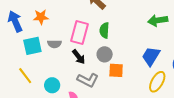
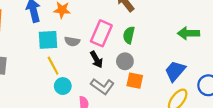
yellow line: (25, 76) -> (53, 66), moved

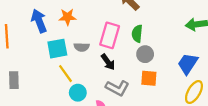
gray circle: (125, 61) -> (145, 54), moved

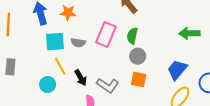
black arrow: (108, 62) -> (81, 78), moved
cyan circle: (78, 93) -> (48, 84), moved

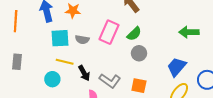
green semicircle: (132, 36) -> (134, 34), turned -147
yellow line: (60, 66) -> (65, 62), turned -48
orange square: (139, 79) -> (139, 86), moved

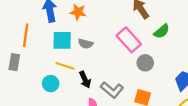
orange line: (16, 21) -> (26, 35), moved
pink rectangle: (109, 32) -> (129, 40), moved, turned -70
green semicircle: (134, 34) -> (162, 31), moved

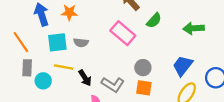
orange line: (26, 35) -> (21, 42), turned -35
gray rectangle: (14, 62) -> (27, 68), moved
gray circle: (145, 63) -> (143, 68), moved
cyan circle: (51, 84) -> (43, 81), moved

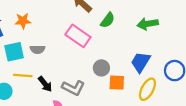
orange square: (144, 88) -> (117, 83), moved

